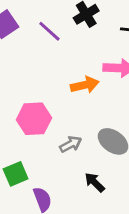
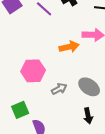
black arrow: (95, 182) -> (88, 116), moved, turned -147

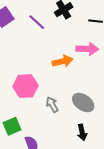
gray arrow: (59, 89) -> (52, 105), turned -91

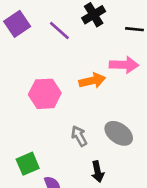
pink hexagon: (25, 86) -> (45, 94), moved
black arrow: (82, 132) -> (98, 172), moved

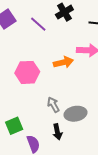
gray ellipse: (119, 133) -> (75, 114), moved, turned -45
black arrow: (98, 172) -> (57, 132), moved

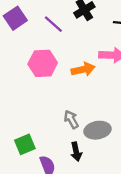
pink hexagon: (27, 72) -> (43, 63), moved

